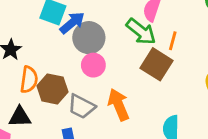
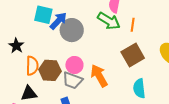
brown square: (157, 64) -> (133, 55), moved, turned 35
pink circle: (93, 65) -> (74, 65), moved

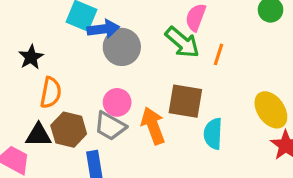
blue arrow: (58, 21) -> (103, 29), turned 30
brown square: (133, 55) -> (185, 101), moved, turned 30
brown hexagon: (50, 70) -> (69, 130), moved
cyan semicircle: (139, 88) -> (213, 134), moved

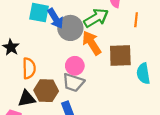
blue arrow: (103, 29) -> (55, 18), turned 78
green arrow: (182, 42) -> (96, 18), moved, turned -60
orange arrow: (153, 126) -> (92, 43), moved

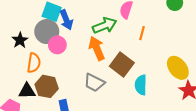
gray circle: (70, 28) -> (47, 32), moved
brown square: (120, 56) -> (122, 65), turned 30
pink circle: (75, 66) -> (57, 45), moved
gray trapezoid: (73, 83) -> (94, 83), moved

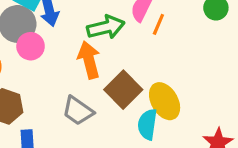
orange line: (142, 33) -> (158, 24), moved
yellow ellipse: (178, 68) -> (165, 101), moved

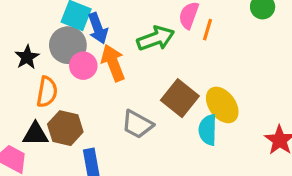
orange arrow: (89, 60) -> (113, 63), moved

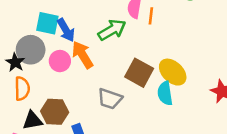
gray circle: (68, 45) -> (31, 50), moved
orange semicircle: (47, 92) -> (22, 89), moved

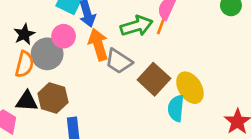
orange line: (151, 16) -> (161, 25), moved
gray circle: (31, 50) -> (47, 54), moved
pink circle: (60, 61) -> (64, 36), moved
gray trapezoid: (110, 99) -> (119, 61), moved

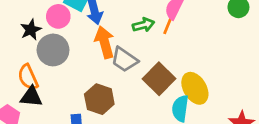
green arrow: (137, 26) -> (143, 25), size x0.7
pink circle: (64, 36) -> (58, 16), moved
orange semicircle: (24, 64) -> (28, 77), moved, turned 140
brown hexagon: (53, 98) -> (99, 99), moved

